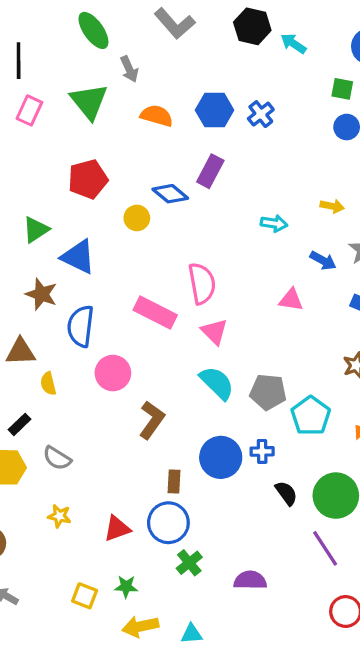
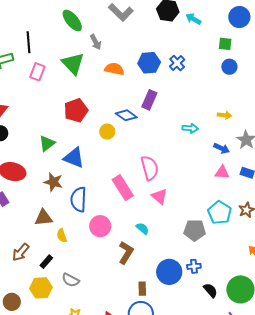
pink triangle: (291, 300) -> (222, 172), moved
pink rectangle: (155, 313) -> (123, 188), turned 35
cyan semicircle: (217, 383) -> (142, 229), moved, size x0.6
cyan pentagon: (311, 416) -> (220, 213), moved

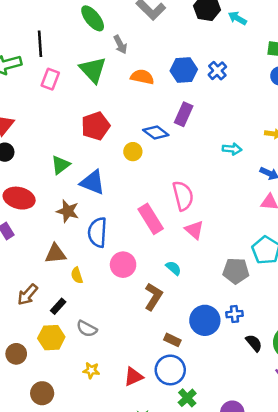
brown rectangle: (142, 289) -> (172, 340), turned -64

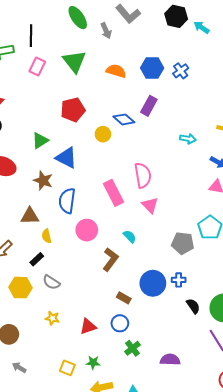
gray arrow: (120, 44) -> (106, 31), moved
black rectangle: (58, 306) -> (37, 259), moved
blue circle: (170, 370) -> (120, 323), size x0.7

